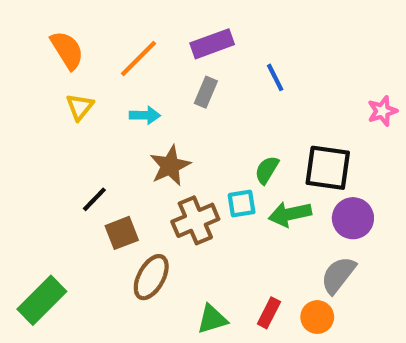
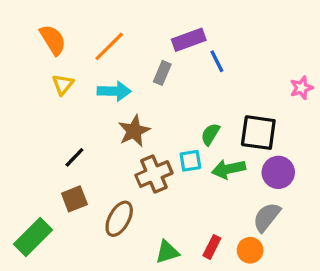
purple rectangle: (212, 44) -> (189, 40), moved
cyan arrow: (145, 115) -> (114, 91), size x1.4
brown square: (122, 233) -> (74, 199), moved

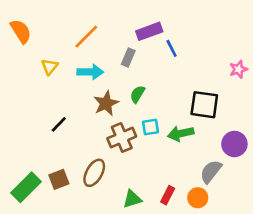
orange semicircle: (53, 40) -> (21, 31), moved
green semicircle: (210, 134) -> (137, 94), moved
purple circle: (278, 172) -> (234, 144), moved
brown square: (74, 199) -> (59, 179), moved

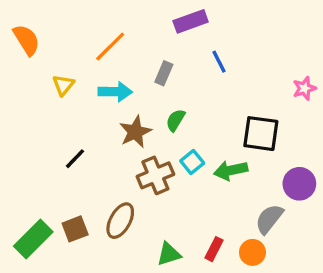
purple rectangle: (149, 31) -> (191, 21), moved
cyan square: (151, 127) -> (192, 162), turned -30

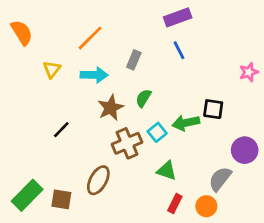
purple rectangle: (191, 21) -> (178, 17), moved
black square: (261, 134) -> (213, 109), size x0.7
green arrow: (231, 170) -> (186, 123), moved
brown square: (75, 229) -> (61, 199), moved, turned 30
green triangle: (169, 254) -> (167, 171), moved, turned 35

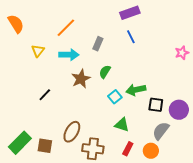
black square: (213, 109) -> (156, 105), moved
brown cross: (127, 143) -> (93, 149), moved, turned 30

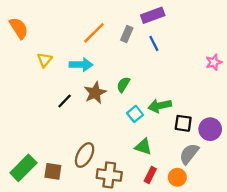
orange line: (66, 28) -> (94, 33), moved
gray rectangle: (98, 44) -> (127, 34), moved
black line: (45, 95) -> (65, 101), moved

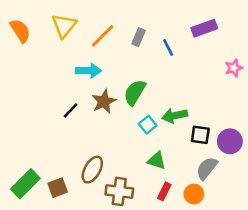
purple rectangle: (153, 15) -> (204, 28), moved
yellow triangle: (45, 60) -> (64, 26), moved, size x1.5
green semicircle: (123, 85) -> (135, 92), size x1.5
brown square: (53, 171) -> (58, 188), turned -30

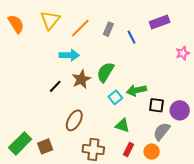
brown ellipse: (92, 170) -> (74, 120), moved

